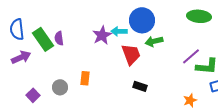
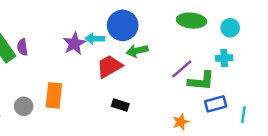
red trapezoid: (131, 54) -> (109, 66), turned -100
orange rectangle: (85, 78) -> (54, 95), size x1.5

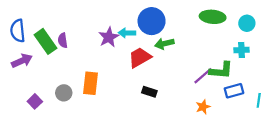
purple line: (182, 69) -> (203, 76), moved

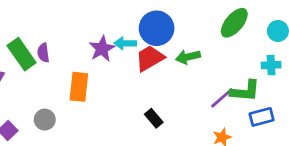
green ellipse: (213, 17) -> (234, 23), turned -55
green arrow: (164, 44) -> (188, 57), moved
red trapezoid: (140, 58) -> (150, 58), moved
orange rectangle: (91, 83) -> (79, 87), moved
black rectangle: (149, 92) -> (154, 118), turned 32

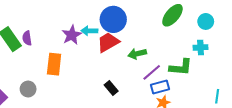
green arrow: (188, 57) -> (137, 54), moved
purple line: (222, 98) -> (152, 72), moved
blue rectangle: (262, 117) -> (160, 87), moved

